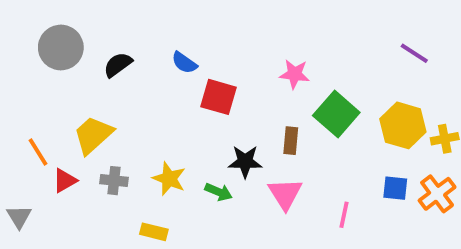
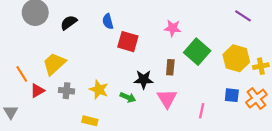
blue semicircle: (184, 63) -> (108, 21), turned 40

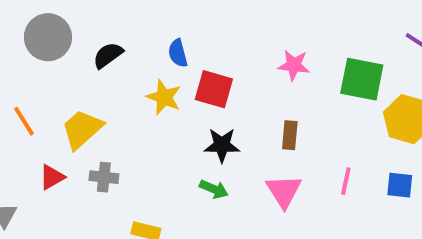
green square: (197, 52) -> (362, 79), moved, turned -30
orange line: (22, 74) -> (24, 121), moved
black star: (144, 80) -> (222, 145), moved
yellow star: (99, 90) -> (164, 97), moved
pink line: (202, 111) -> (346, 181), moved

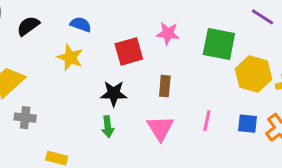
blue semicircle: (178, 53) -> (81, 24), turned 125
red square: (214, 89) -> (129, 51), moved, turned -32
green arrow: (214, 189) -> (108, 127), turned 60

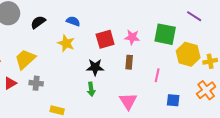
pink star: (168, 33) -> (132, 37), moved
pink line: (207, 121) -> (157, 75), moved
blue square: (247, 124) -> (173, 100), moved
pink triangle: (160, 128) -> (128, 101), moved

